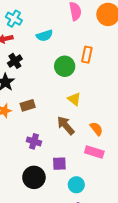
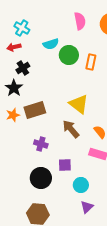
green circle: (65, 66) -> (69, 55), moved
yellow triangle: (74, 99) -> (79, 104), size x1.5
brown rectangle: (28, 105) -> (35, 110), size x1.5

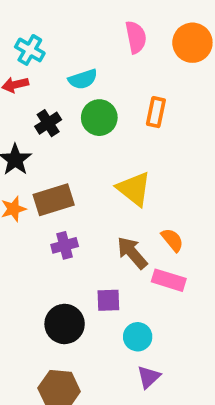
green circle: (69, 55) -> (99, 118), moved
black cross: (23, 68) -> (48, 123), moved
brown arrow: (71, 129) -> (132, 253), moved
purple cross: (41, 144) -> (65, 245), moved, turned -32

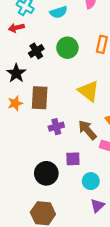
cyan semicircle: (83, 79) -> (59, 12), moved
brown rectangle: (54, 200) -> (40, 98), turned -70
purple cross: (65, 245) -> (56, 127), moved

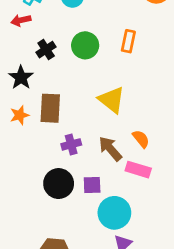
black circle: (46, 173) -> (59, 184), moved
cyan circle: (91, 181) -> (114, 213), size x1.5

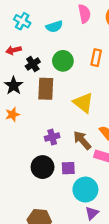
red arrow: (21, 20) -> (14, 50), moved
brown rectangle: (50, 108) -> (46, 89), moved

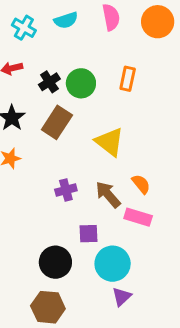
cyan semicircle: (54, 27) -> (66, 20), moved
black cross: (33, 64) -> (49, 82), moved
brown rectangle: (46, 89) -> (57, 122), turned 30
black circle: (43, 167) -> (55, 262), moved

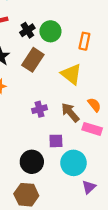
orange rectangle: (128, 79) -> (84, 41), moved
purple triangle: (122, 297) -> (89, 187), moved

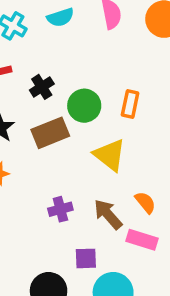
green circle: (50, 31) -> (84, 106), moved
brown rectangle: (33, 60) -> (50, 133), turned 35

